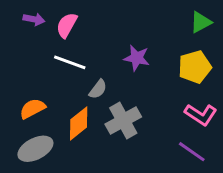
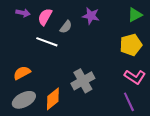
purple star: (137, 58) -> (91, 16), moved
gray semicircle: (98, 89) -> (66, 27), moved
orange diamond: (79, 123) -> (53, 99), moved
purple line: (192, 152) -> (129, 102), turned 30

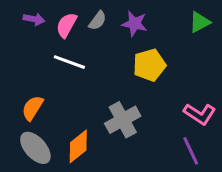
gray semicircle: (66, 27) -> (98, 21), moved
yellow pentagon: (131, 45) -> (149, 65), moved
orange semicircle: (22, 73) -> (32, 108), turned -30
gray ellipse: (24, 100) -> (35, 148), turned 75

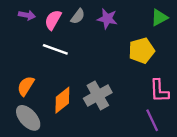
yellow pentagon: (149, 65) -> (142, 51), moved
pink L-shape: (200, 114) -> (159, 91), turned 55
orange diamond: (78, 146) -> (62, 100), moved

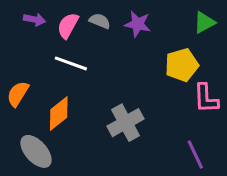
gray semicircle: (78, 16) -> (100, 21), turned -105
orange semicircle: (26, 86) -> (18, 94), moved
pink L-shape: (159, 91) -> (206, 98), moved
orange diamond: (62, 100) -> (59, 114), moved

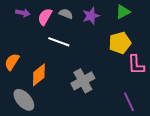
green triangle: (204, 23) -> (123, 12), moved
purple star: (138, 24) -> (91, 16), turned -30
white line: (71, 63) -> (59, 42), moved

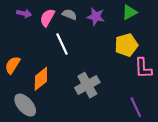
purple star: (91, 16) -> (96, 17), turned 30
white line: (59, 42) -> (62, 44), turned 45

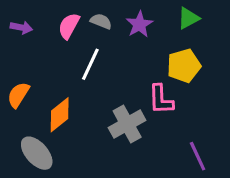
purple arrow: (24, 13) -> (21, 27), moved
purple star: (96, 17) -> (139, 24), turned 30
white line: (62, 44) -> (90, 64), turned 50
pink L-shape: (143, 68) -> (161, 99), moved

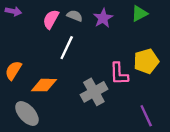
purple arrow: (21, 27) -> (13, 11), moved
yellow pentagon: (184, 66) -> (146, 61), moved
orange diamond: (60, 115) -> (44, 85), turned 40

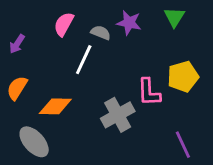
purple arrow: (13, 11) -> (17, 44), moved, turned 112
green triangle: (139, 14) -> (174, 17), turned -30
gray semicircle: (75, 16) -> (101, 33), moved
purple star: (103, 18) -> (129, 23), turned -30

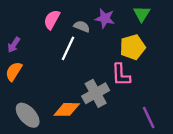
purple arrow: (17, 44) -> (14, 45), moved
yellow pentagon: (183, 77) -> (132, 47), moved
orange diamond: (55, 106) -> (67, 109), moved

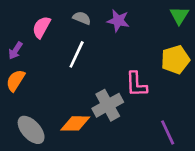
green triangle: (142, 14) -> (179, 15), moved
pink semicircle: (52, 20) -> (41, 27), moved
gray semicircle: (82, 26) -> (82, 18), moved
yellow pentagon: (132, 47) -> (175, 60), moved

